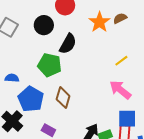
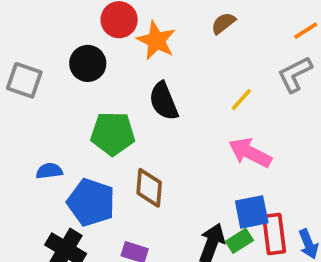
orange star: (99, 22) -> (156, 40), moved
black semicircle: (68, 44) -> (164, 101), moved, turned 140
blue square: (127, 119) -> (252, 212), moved

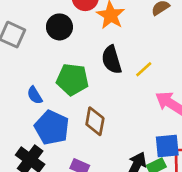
yellow line: (241, 100) -> (144, 69), moved
blue semicircle: (49, 171) -> (35, 95), moved, turned -120

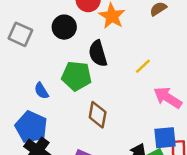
black semicircle: (112, 60) -> (98, 53), moved
blue pentagon: (52, 128) -> (31, 127), moved

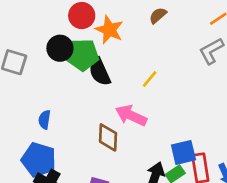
green pentagon: (77, 76) -> (83, 55), moved
blue semicircle: (41, 91) -> (45, 120), turned 48
pink arrow: (168, 98) -> (131, 115), moved

